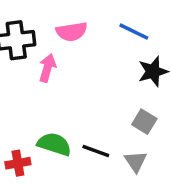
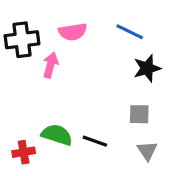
gray square: (144, 122) -> (139, 114), turned -30
gray triangle: (136, 161) -> (147, 151), moved

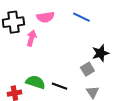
black star: (147, 68) -> (100, 53), moved
gray square: (139, 114) -> (87, 69), turned -32

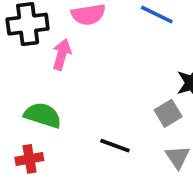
green semicircle: (35, 82) -> (43, 115), moved

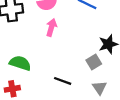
pink arrow: (62, 54) -> (51, 27), moved

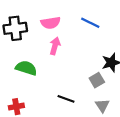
green semicircle: (20, 63) -> (26, 68), moved

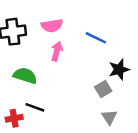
blue line: (90, 23) -> (96, 38), moved
black line: (66, 99) -> (35, 107), moved

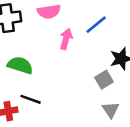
blue line: (96, 38) -> (96, 25), turned -65
pink arrow: (57, 51) -> (66, 39), moved

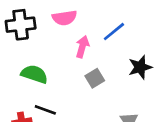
gray square: (104, 80) -> (95, 78), moved

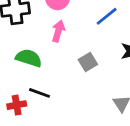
pink arrow: (82, 47) -> (58, 31), moved

